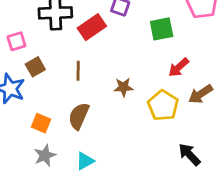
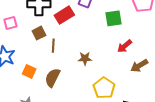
brown square: (35, 67) -> (39, 33), moved
yellow pentagon: (163, 105) -> (104, 88), moved
orange square: (41, 123) -> (29, 71), moved

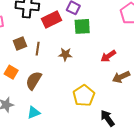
green square: (114, 18) -> (82, 26), moved
brown square: (39, 33) -> (20, 44), moved
brown star: (85, 59) -> (65, 54), moved

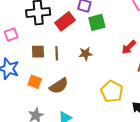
brown square: (20, 44) -> (38, 52), turned 32
brown semicircle: (34, 80) -> (59, 86), turned -144

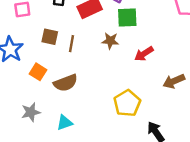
red arrow: (129, 47) -> (144, 54), moved
brown star: (85, 54) -> (110, 41), moved

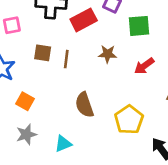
green square: (127, 17) -> (139, 26), moved
orange square: (38, 72) -> (25, 101), moved
brown semicircle: (66, 83) -> (84, 105), moved, turned 95

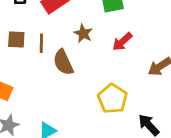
brown star: (108, 54) -> (83, 33), turned 30
brown semicircle: (84, 105) -> (63, 62), moved

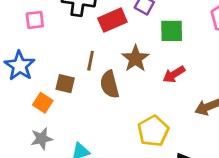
brown star: (83, 33) -> (135, 59), size x1.4
brown square: (16, 39) -> (65, 84), moved

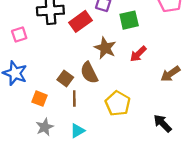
brown line: (91, 61) -> (74, 99), moved
brown square: (65, 84) -> (65, 79), moved, turned 35
yellow pentagon: (153, 131) -> (118, 103), moved

